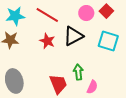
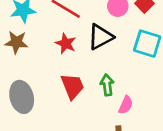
red trapezoid: (58, 84) -> (72, 86), moved

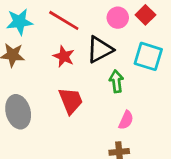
green arrow: (107, 85) -> (116, 81), moved

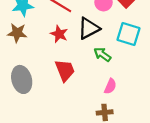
green arrow: (116, 81) -> (102, 54), turned -48

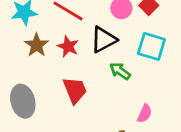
brown star: (17, 33) -> (37, 45), moved, turned 30
pink semicircle: (110, 86) -> (145, 113), moved

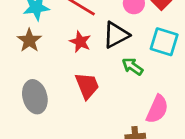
brown star: (37, 45) -> (29, 40), moved
pink semicircle: (145, 113) -> (157, 109), size x1.5

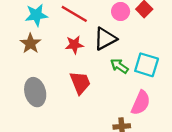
red star: (80, 42) -> (74, 45), turned -30
cyan square: (164, 42) -> (147, 65), moved

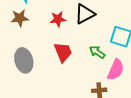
brown star: (30, 43) -> (20, 18), turned 30
green arrow: (119, 66) -> (97, 52), moved

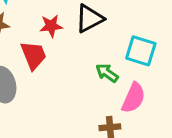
red trapezoid: (63, 52) -> (34, 55), moved

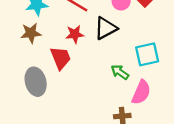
cyan square: (141, 51) -> (147, 54), turned -30

